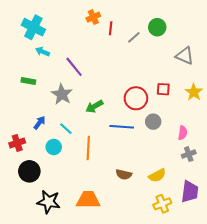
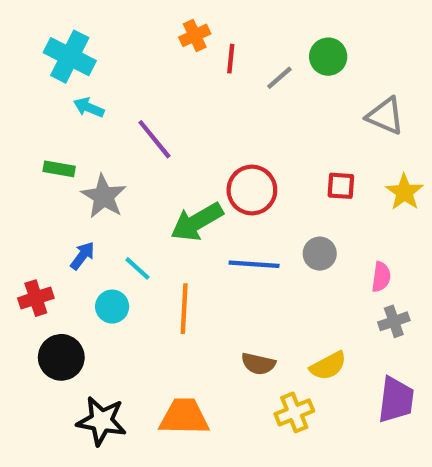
gray star: (62, 94) -> (104, 196), moved
red circle: (136, 98) -> (252, 190), moved
green arrow: (94, 106) -> (197, 222), size x1.4
yellow cross: (162, 204) -> (294, 412), moved

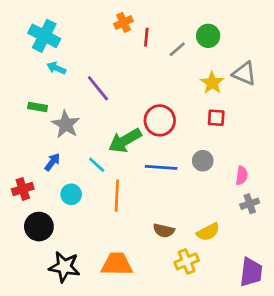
yellow star: (404, 192) -> (212, 83), moved
cyan line: (138, 268) -> (97, 165), moved
purple trapezoid: (396, 400) -> (251, 272), moved

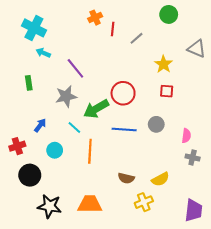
green circle: (208, 36) -> (169, 14), moved
gray triangle: (244, 73) -> (197, 49), moved
green rectangle: (38, 107) -> (29, 83), turned 72
gray star: (66, 124) -> (66, 96), moved, turned 30
gray cross: (250, 204) -> (193, 157), turned 32

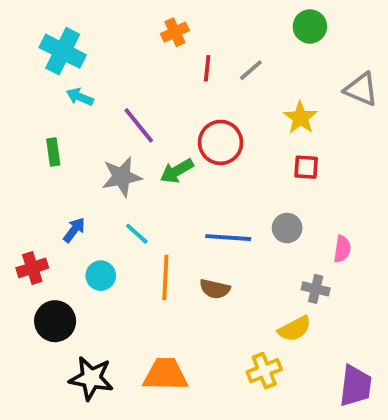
red line: (113, 29) -> (207, 68), moved
red circle: (123, 93) -> (221, 142), moved
green arrow: (96, 109) -> (177, 171), moved, size x0.7
gray cross: (193, 157) -> (316, 289), moved
brown semicircle: (126, 178) -> (215, 289), moved

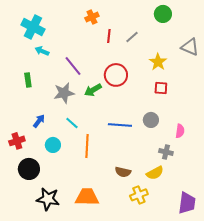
brown semicircle: (215, 289) -> (123, 172), moved

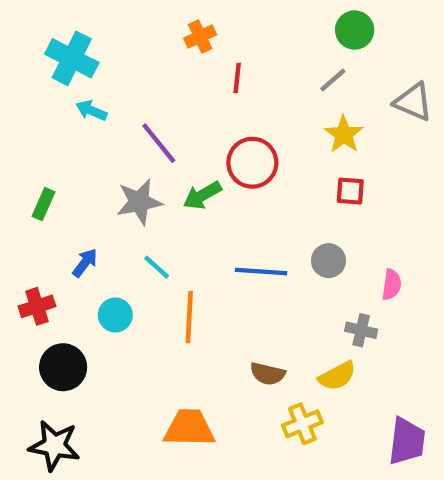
gray line: (132, 37) -> (333, 80), moved
green rectangle: (28, 80) -> (44, 204), moved, turned 32
black star: (48, 199) -> (54, 446), moved

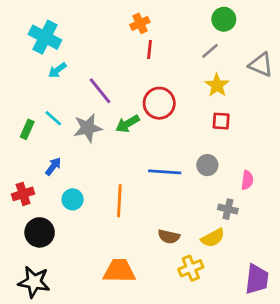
orange cross: (200, 37) -> (140, 23), moved
cyan arrow: (91, 111) -> (57, 70), turned -60
cyan line: (157, 267) -> (53, 118), moved

